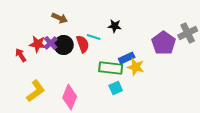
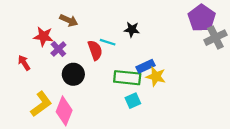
purple pentagon: (164, 43) -> (202, 18), moved
red star: (38, 44) -> (44, 36), moved
black circle: (64, 45) -> (73, 74), moved
pink diamond: (70, 97) -> (64, 111), moved

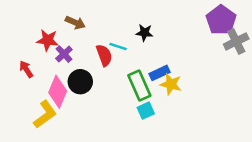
green rectangle: (127, 78) -> (139, 85), turned 60
pink diamond: (64, 111) -> (58, 92), moved

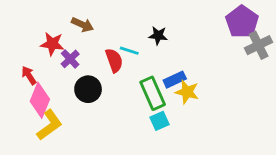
pink diamond: (58, 92) -> (40, 100), moved

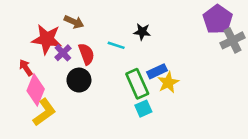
red star: (52, 44) -> (47, 39), size x1.4
red semicircle: (114, 60) -> (86, 54), moved
yellow star: (187, 92) -> (168, 83), turned 30

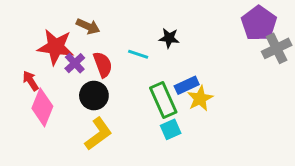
yellow L-shape: (44, 112) -> (98, 134), moved

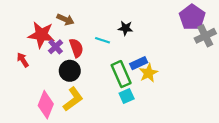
pink diamond: (42, 107) -> (46, 105), moved

